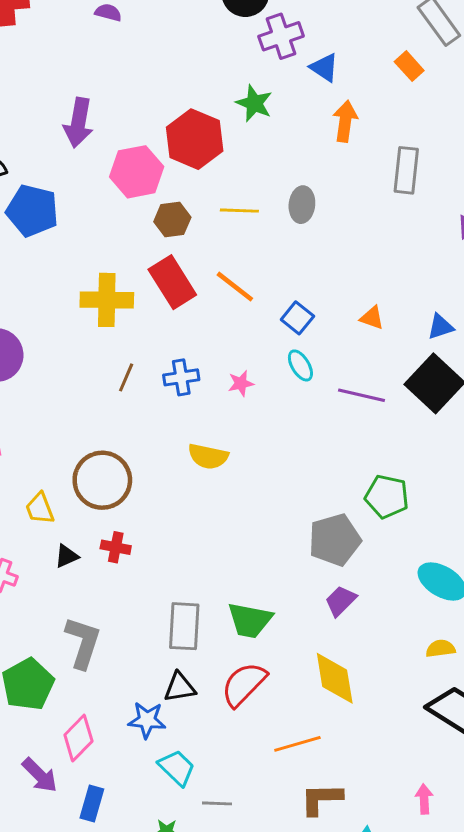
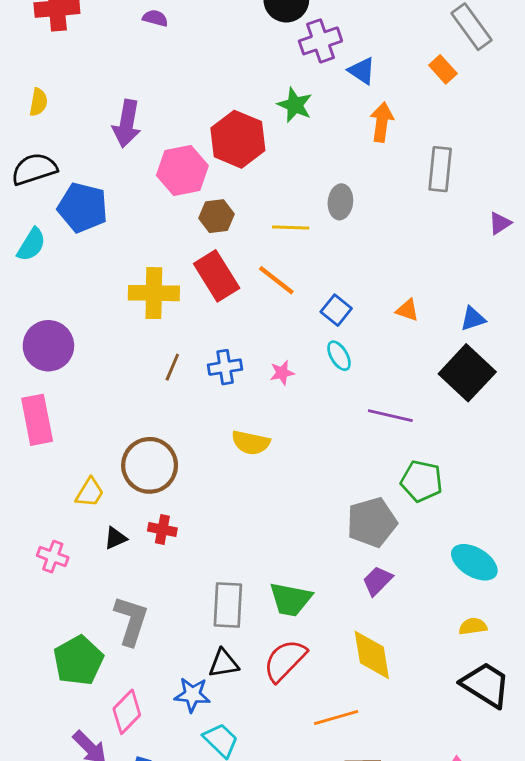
yellow line: (239, 211) -> (291, 228), moved
purple line: (362, 395) -> (390, 416), moved
yellow trapezoid: (40, 509) -> (90, 492), turned -128

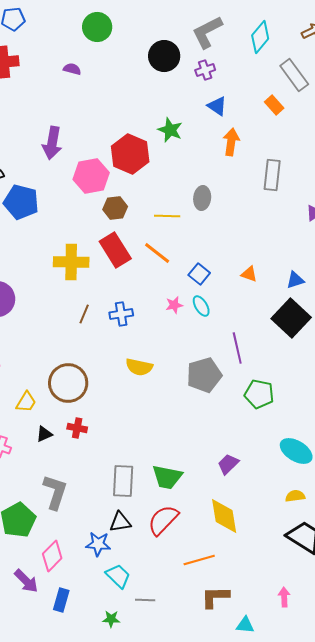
purple cross: (320, 41) -> (205, 70), moved, size x0.7
pink star: (282, 373) -> (174, 305), moved
purple line: (390, 416) -> (237, 348), turned 64
gray pentagon: (372, 522) -> (204, 375), moved

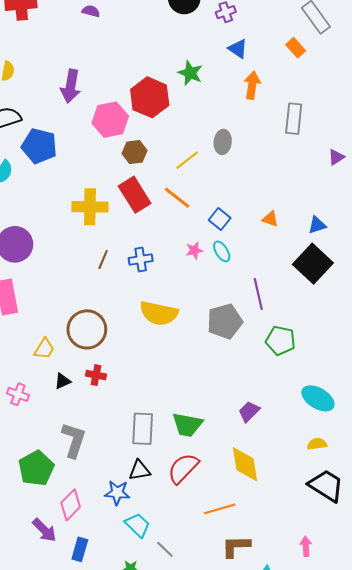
yellow line: (167, 216) -> (187, 160), turned -40
yellow semicircle: (139, 367) -> (159, 313), size x1.4
gray line: (145, 600) -> (165, 549), turned 42

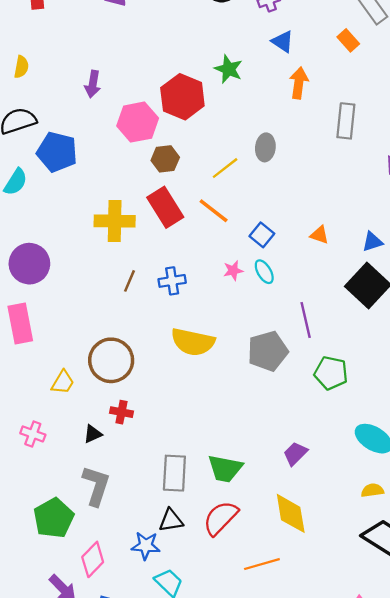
purple arrow: (71, 86) -> (93, 84), size x0.7
black triangle: (63, 381) -> (93, 434), moved

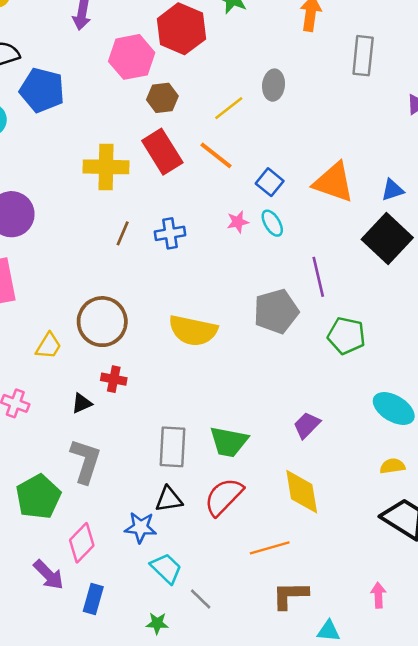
orange triangle: (319, 235) -> (334, 182), size x2.0
yellow semicircle: (193, 342) -> (193, 331), moved

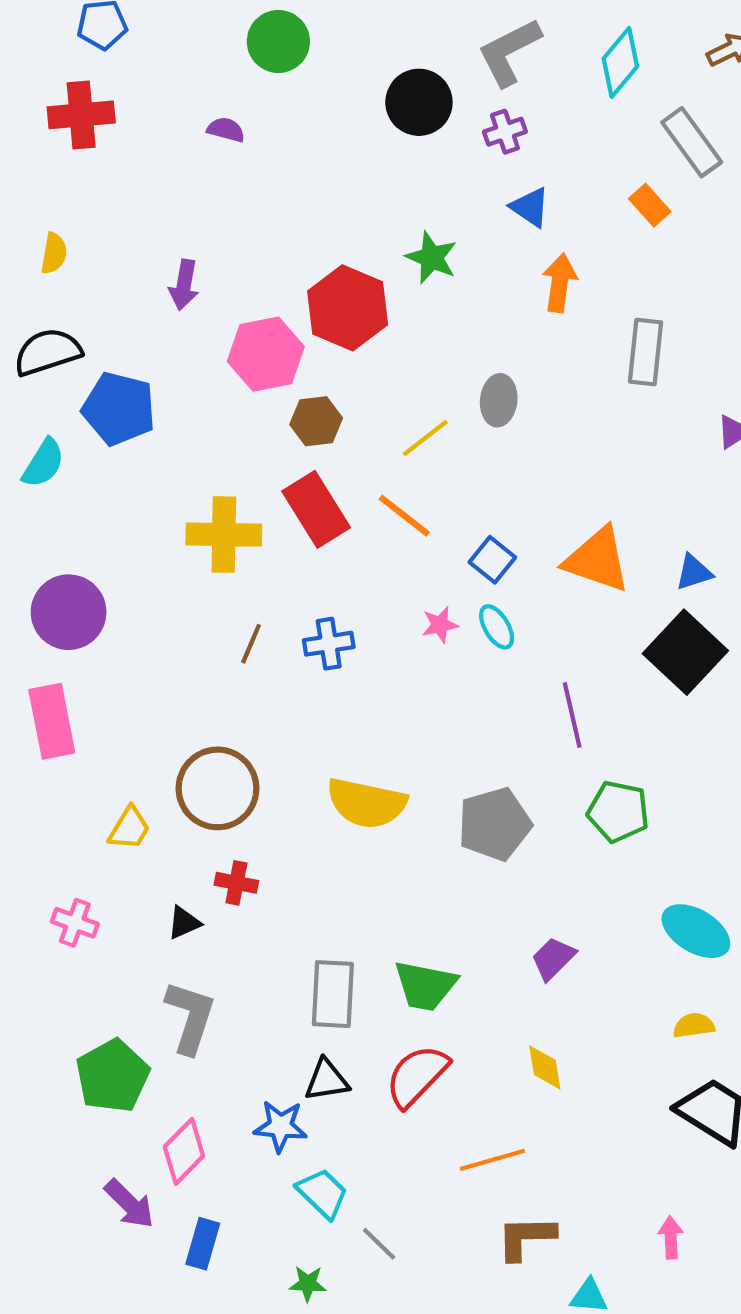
gray pentagon: (276, 311) -> (494, 824), moved
yellow diamond: (302, 492) -> (545, 1067), size x0.6

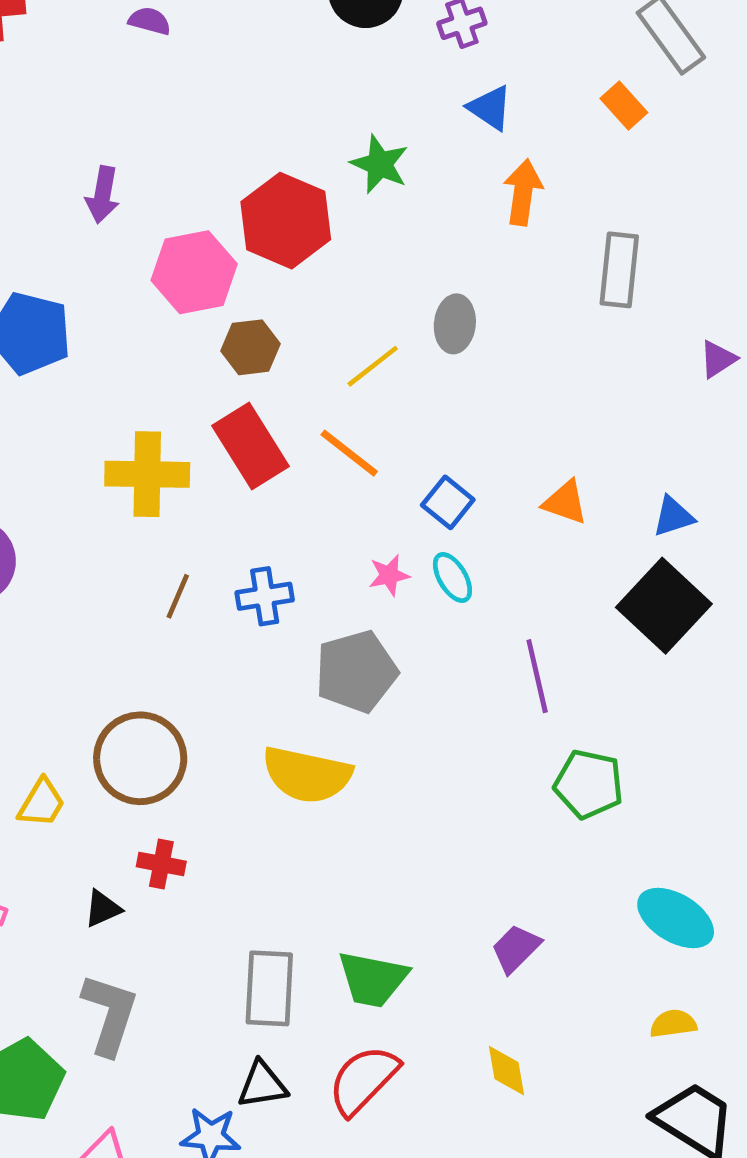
orange triangle: (597, 560) -> (565, 502), size x0.6
gray pentagon: (494, 824) -> (356, 671), moved

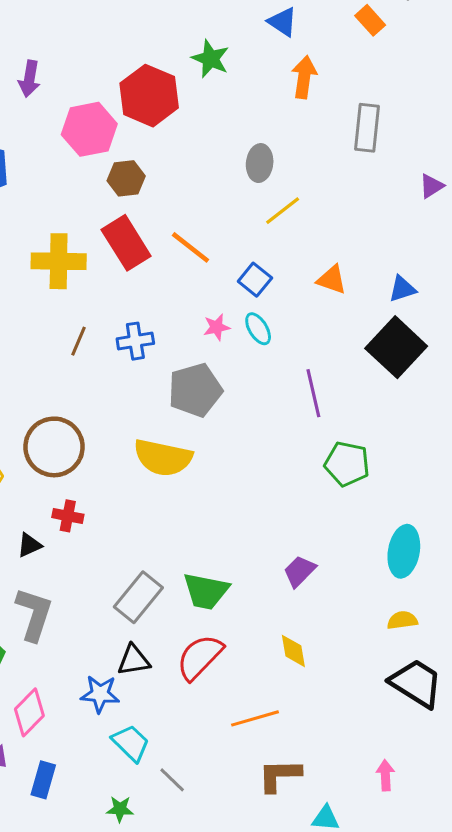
yellow line: (373, 366) -> (283, 211), moved
cyan ellipse: (676, 918) -> (404, 551), turned 69
gray rectangle: (269, 988) -> (138, 597), turned 36

